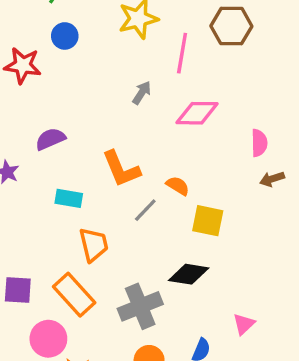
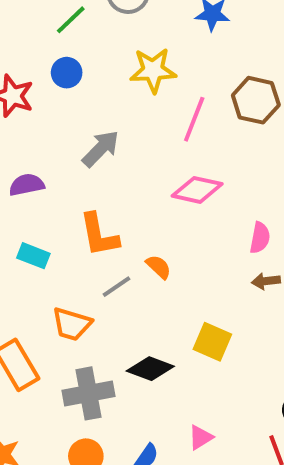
gray arrow: (142, 93) -> (101, 149), moved, size x1.5
yellow square: (208, 221) -> (212, 342), moved
orange trapezoid: (94, 245) -> (72, 324), moved, turned 108

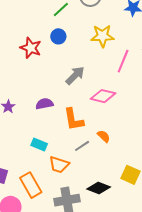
purple semicircle: (27, 185) -> (44, 104), moved
pink diamond: (197, 190) -> (103, 96), moved
cyan rectangle: (33, 256) -> (39, 144), moved

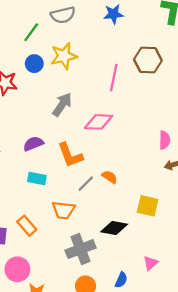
yellow star: (102, 36) -> (64, 56), moved
orange semicircle: (104, 136) -> (110, 177), moved
cyan rectangle: (39, 144) -> (37, 178), moved
orange rectangle: (31, 185) -> (27, 226), moved, size x0.7

